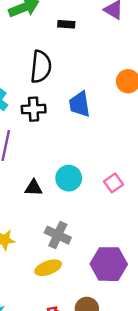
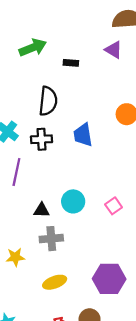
gray cross: (58, 235) -> (51, 239), moved, turned -30

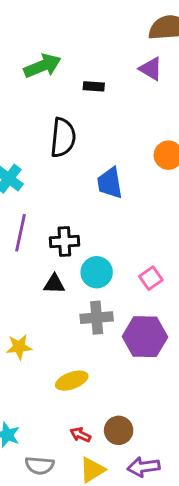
black cross: (42, 139) -> (64, 242), moved
gray cross: (51, 239) -> (97, 318), moved
purple hexagon: (109, 279) -> (145, 337), moved

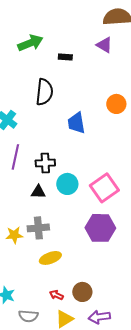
pink square: (151, 278) -> (104, 188), size x1.8
gray cross: (97, 318) -> (38, 228), moved

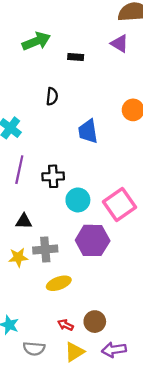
black semicircle: (44, 92) -> (52, 96), size x0.6
black triangle: (38, 192) -> (24, 221), moved
purple hexagon: (100, 228) -> (93, 240), moved

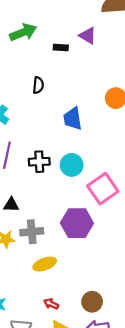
purple triangle: (120, 44) -> (88, 36), moved
cyan circle: (78, 200) -> (72, 165), moved
brown circle: (95, 322) -> (92, 302), moved

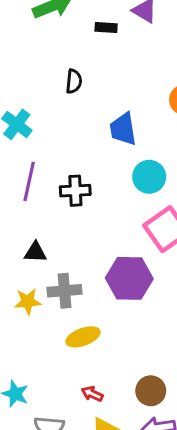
cyan circle: (72, 165) -> (149, 177), moved

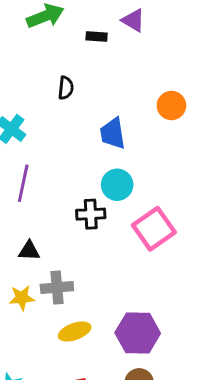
cyan circle: (149, 177) -> (117, 185), moved
black cross: (75, 191) -> (91, 214), moved
purple hexagon: (129, 278) -> (138, 333), moved

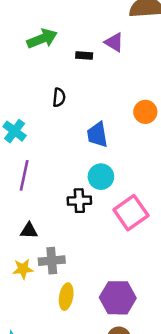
yellow ellipse: (75, 332) -> (66, 297), turned -60

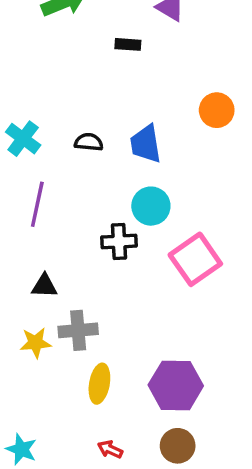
black rectangle: (84, 55) -> (128, 44), moved
black semicircle: (59, 97) -> (89, 142), moved, turned -90

